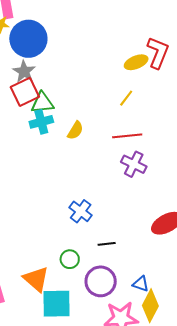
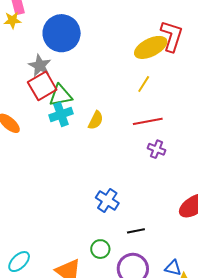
blue circle: (28, 39) -> (62, 33), moved
yellow ellipse: (136, 62) -> (151, 47), size x1.4
purple cross: (134, 164) -> (157, 149), size x0.7

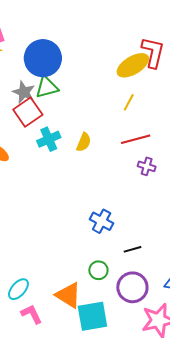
green triangle: (61, 95) -> (47, 87), moved

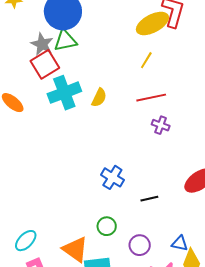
cyan cross: (49, 139) -> (64, 93), size x1.4
black line: (133, 249) -> (149, 199), moved
purple circle: (132, 287) -> (140, 245), size x0.7

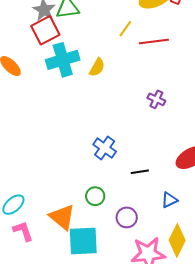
yellow line: (146, 60) -> (125, 29), moved
red line: (151, 98) -> (154, 42), moved
blue triangle: (180, 243) -> (169, 200), moved, turned -42

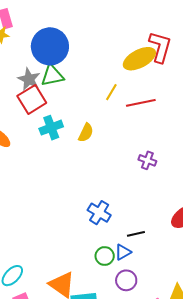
cyan cross: (63, 60) -> (51, 128), size x0.7
green circle: (95, 196) -> (105, 256), moved
blue triangle: (169, 200) -> (123, 252), moved

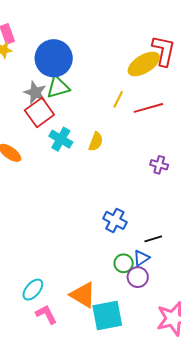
cyan cross: (51, 128) -> (61, 139), turned -35
purple circle: (126, 280) -> (138, 277), moved

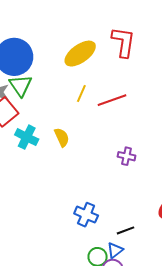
yellow ellipse: (144, 64) -> (80, 54), moved
green triangle: (58, 87) -> (21, 85), turned -45
yellow semicircle: (96, 142) -> (62, 137), turned -42

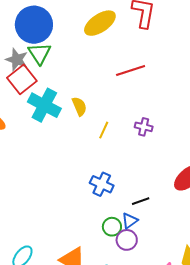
yellow line: (81, 94) -> (104, 130), moved
cyan cross: (27, 137) -> (44, 105), size x1.4

